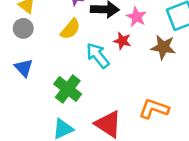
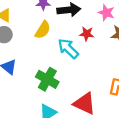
pink star: (136, 17) -> (106, 13), moved

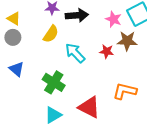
red star: (87, 34) -> (107, 51), moved

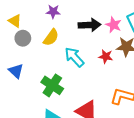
black arrow: (77, 15) -> (90, 25), moved
gray circle: (13, 37) -> (23, 38), moved

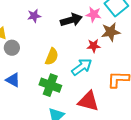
yellow semicircle: (51, 37) -> (52, 57), moved
cyan arrow: (74, 57) -> (82, 67), moved, turned 110

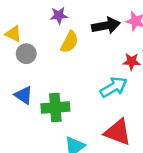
yellow semicircle: (52, 57) -> (69, 42), moved
green cross: (50, 85) -> (55, 107), moved, turned -30

